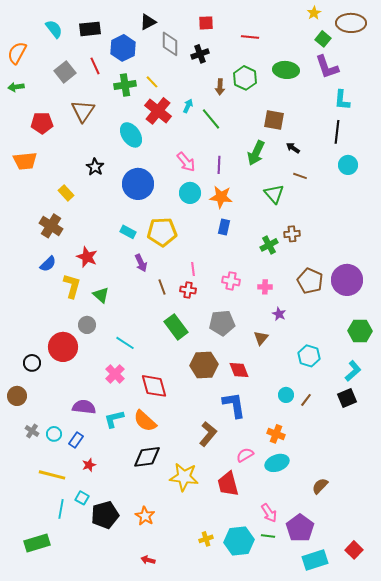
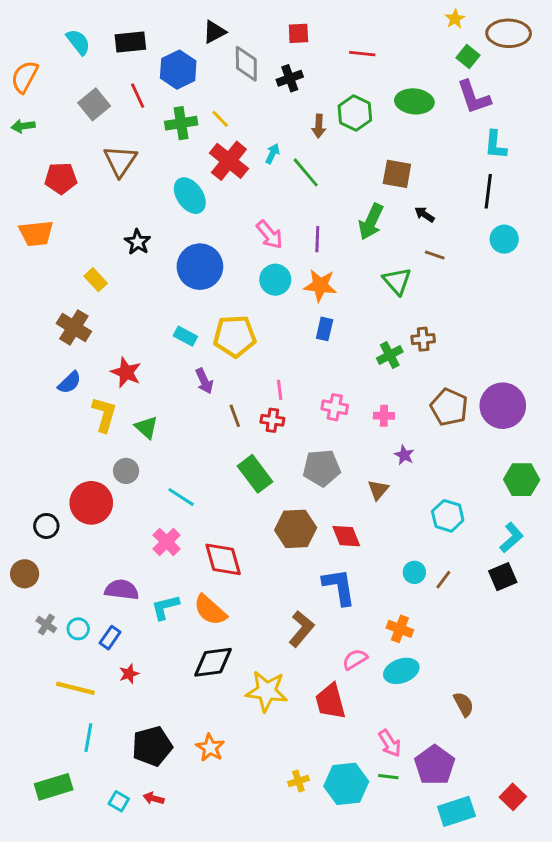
brown semicircle: (320, 486) -> (464, 704), turned 108
cyan square: (82, 498) -> (119, 801), moved
red arrow: (148, 560) -> (154, 798), moved

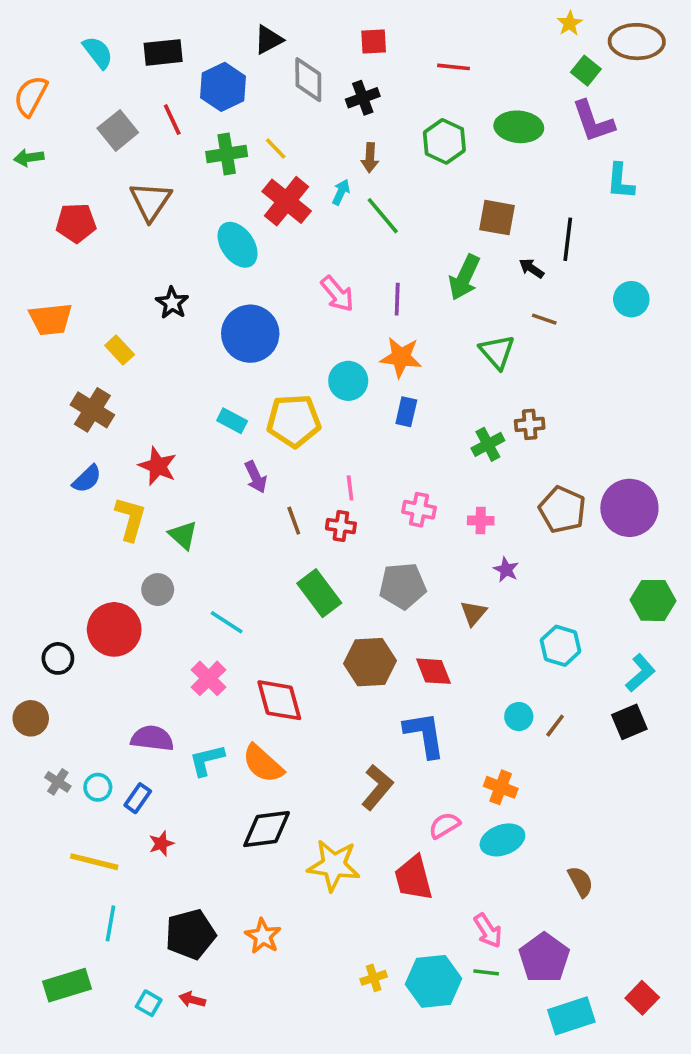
brown arrow: (319, 126) -> (370, 158), moved
black line: (488, 191) -> (568, 239), moved
orange trapezoid: (36, 233) -> (51, 319), moved
cyan circle: (275, 280) -> (348, 381), moved

